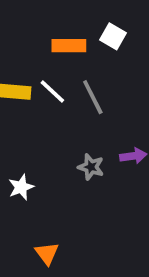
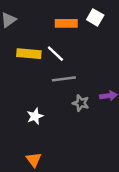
gray line: (93, 97) -> (64, 79), moved, turned -70
orange triangle: (47, 253) -> (34, 160), moved

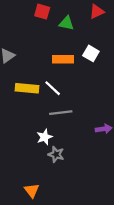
gray star: (81, 103) -> (56, 154), moved
white star: (35, 116) -> (44, 137), moved

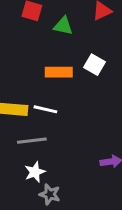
white line: (53, 88) -> (45, 109), turned -30
gray line: (61, 113) -> (32, 141), moved

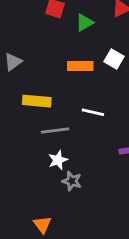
green triangle: (63, 26) -> (84, 23), turned -42
white line: (45, 109) -> (93, 112), moved

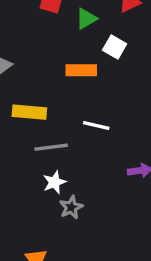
white square: (114, 59) -> (115, 47), moved
gray star: (72, 181) -> (71, 207), turned 30

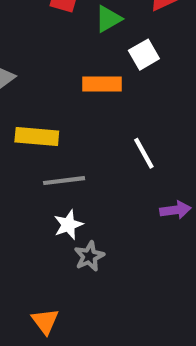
white square: (115, 47) -> (144, 55), turned 30
white line: (96, 125) -> (144, 153), moved, turned 48

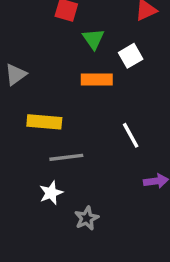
green triangle: (108, 19) -> (93, 39), moved, turned -35
white star: (68, 225) -> (51, 193), moved

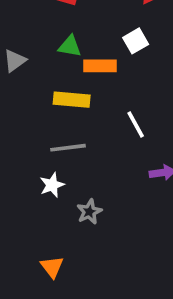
green triangle: (93, 39) -> (70, 46), moved, turned -45
yellow rectangle: (44, 122) -> (72, 100), moved

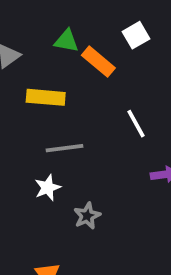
orange rectangle: (100, 66) -> (98, 62), turned 40
yellow rectangle: (72, 100) -> (46, 97), moved

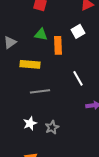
orange rectangle: (98, 62) -> (58, 45), turned 48
white star: (48, 188) -> (30, 123), moved

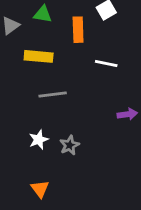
green triangle: (41, 34) -> (43, 14), moved
white line: (78, 78) -> (106, 63), moved, turned -49

